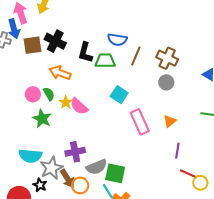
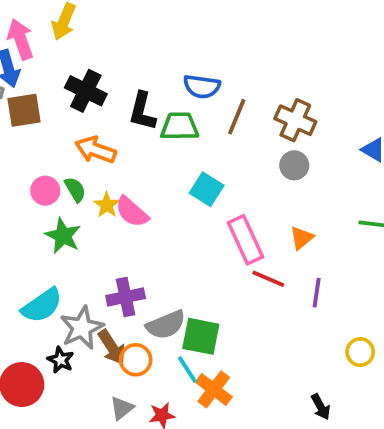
brown square: (32, 45) -> (24, 110), moved
cyan semicircle: (30, 156) -> (42, 305), turned -40
red line: (189, 174) -> (268, 279), moved

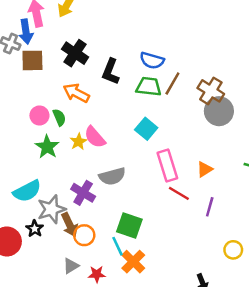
green trapezoid: (180, 126) -> (149, 87), moved
gray circle: (294, 165) -> (219, 111), moved, size x1.5
yellow star: (107, 205) -> (78, 142), moved
purple cross: (126, 297) -> (83, 193), turned 35
gray semicircle: (166, 325) -> (112, 176), moved

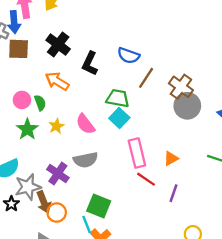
green trapezoid: (149, 87) -> (118, 98), moved
pink semicircle: (95, 137) -> (85, 124), moved

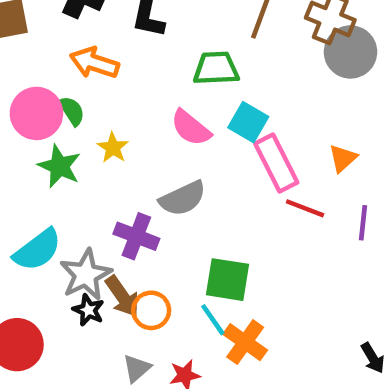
pink circle: (22, 100) -> (36, 113), size x1.5
cyan square: (119, 118) -> (248, 122), moved
pink semicircle: (85, 124) -> (191, 128), moved
black star: (11, 204) -> (88, 310), moved

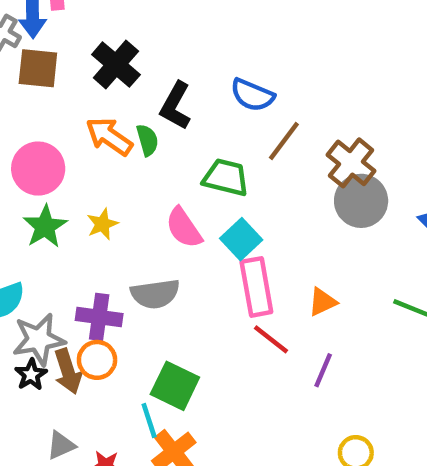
green semicircle: (72, 111) -> (147, 140), moved
purple cross: (136, 236) -> (99, 317), turned -30
orange circle: (151, 310) -> (97, 360), moved

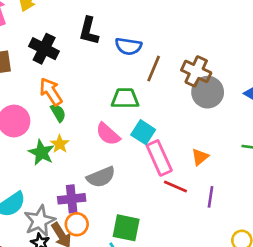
black L-shape: (176, 106) -> (89, 31), moved
orange arrow: (109, 136) -> (51, 92), turned 36
green semicircle: (147, 140) -> (58, 113), moved
green star: (45, 227) -> (41, 153), moved

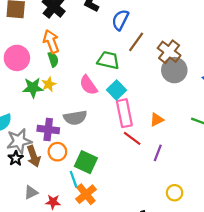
blue semicircle: (128, 46) -> (120, 20), turned 95
green star: (41, 153) -> (33, 88), turned 30
orange circle: (77, 224) -> (57, 152), moved

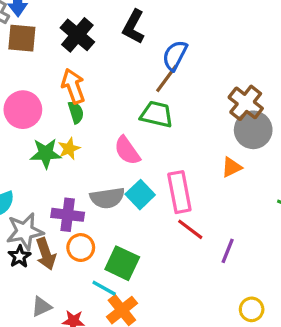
brown line: (136, 42) -> (167, 79), moved
cyan square: (116, 90) -> (140, 195), moved
orange triangle: (157, 120) -> (232, 167), moved
cyan line: (74, 179) -> (104, 288), turned -42

